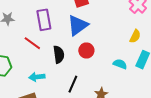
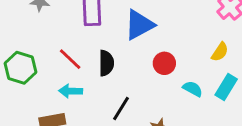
red line: (32, 43) -> (70, 59), moved
red circle: (86, 50) -> (164, 63), moved

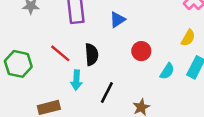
blue triangle: (139, 25) -> (117, 20), size x0.6
cyan semicircle: (193, 89) -> (167, 71), turned 98
cyan arrow: (71, 91) -> (76, 80), moved, turned -84

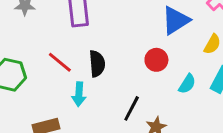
blue triangle: (117, 20) -> (176, 20), moved, size x1.5
black line: (107, 92) -> (132, 108), moved

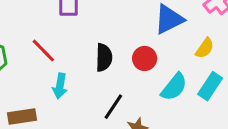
black semicircle: (97, 64) -> (104, 57), moved
cyan semicircle: (187, 84) -> (174, 87), size x1.4

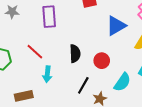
red circle: (145, 58) -> (102, 61), moved
cyan semicircle: (174, 87) -> (122, 82), moved

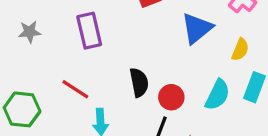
red circle: (102, 61) -> (171, 97), moved
cyan semicircle: (122, 82) -> (218, 95), moved

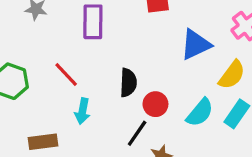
yellow semicircle: (240, 50) -> (232, 75), size x1.4

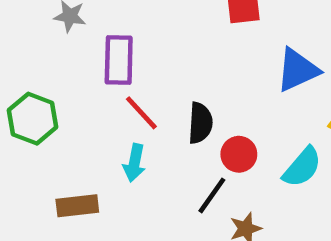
purple rectangle: (93, 22) -> (119, 60), moved
red line: (66, 74) -> (141, 113), moved

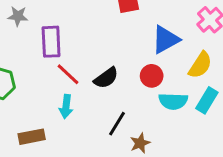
black semicircle: (200, 123) -> (106, 78), turned 55
red circle: (239, 154) -> (152, 76), moved
cyan semicircle: (302, 167) -> (173, 101), turned 56

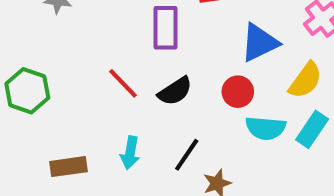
purple rectangle: (51, 42) -> (165, 28), moved
cyan arrow: (66, 107) -> (130, 153), moved

